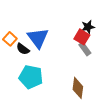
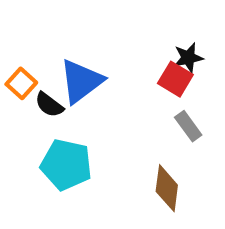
blue triangle: (38, 38) -> (81, 81), turned 30
gray rectangle: (85, 49) -> (188, 126), moved

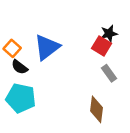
black semicircle: (49, 105) -> (20, 67), moved
cyan pentagon: (66, 165) -> (21, 98), moved

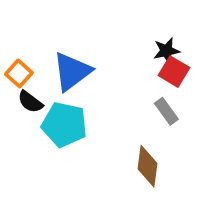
red square: (101, 46) -> (174, 72), moved
cyan pentagon: (21, 98) -> (64, 125), moved

